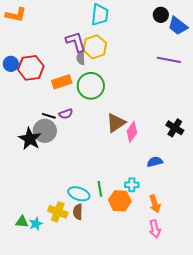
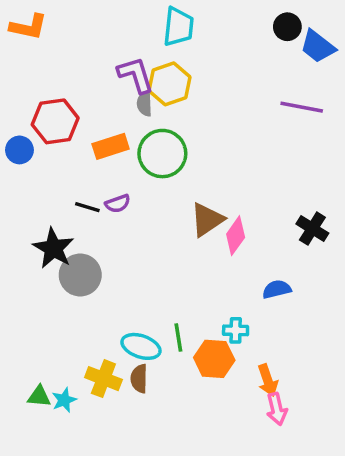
blue circle: (11, 64) -> (19, 150), moved
gray circle: (45, 131) -> (80, 275), moved
orange arrow: (155, 204) -> (268, 380), moved

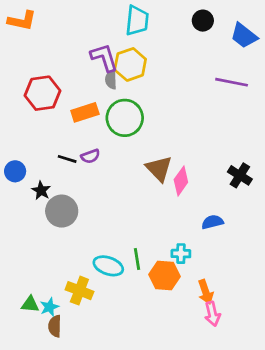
black circle: (287, 27) -> (203, 21), moved
blue circle: (19, 150) -> (15, 171), moved
brown triangle: (207, 220) -> (159, 169), turned -40
black star: (53, 248) -> (41, 191), size x0.6
brown semicircle: (139, 379) -> (55, 326), moved

